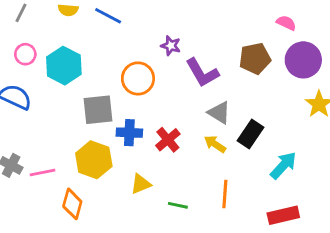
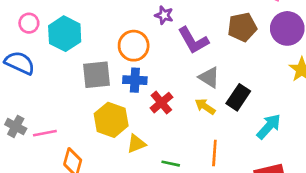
blue cross: (129, 133) -> (135, 80), moved
yellow hexagon: (94, 160) -> (111, 120), moved

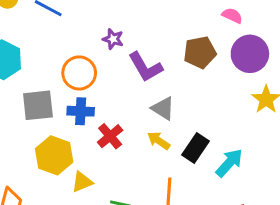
black rectangle: (238, 97) -> (195, 148), moved

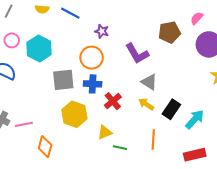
pink semicircle: (232, 16) -> (197, 18), turned -72
purple star: (113, 39) -> (102, 31), moved
brown pentagon: (200, 52) -> (169, 32), moved
yellow triangle: (82, 182) -> (105, 132), moved

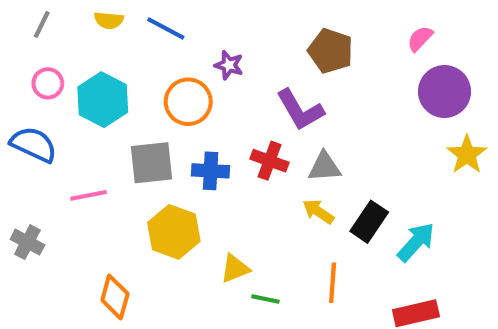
brown pentagon: (169, 32) -> (331, 51), moved, turned 30
orange circle: (92, 58) -> (188, 102), moved
gray triangle: (149, 82) -> (324, 167), turned -36
red cross: (113, 101) -> (270, 161), moved, turned -30
pink line: (24, 124) -> (88, 195), moved

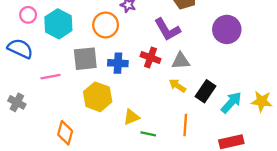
purple circle: (444, 92) -> (227, 29), moved
yellow star: (467, 155) -> (262, 101), moved, turned -30

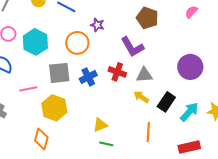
purple circle: (227, 29) -> (190, 67), moved
blue cross: (118, 63) -> (88, 77), turned -30
yellow hexagon: (98, 97) -> (54, 108), moved
green line: (148, 134) -> (106, 144), moved

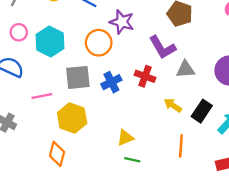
purple star: (97, 25) -> (122, 22), size x1.5
gray triangle: (144, 75) -> (186, 69), moved

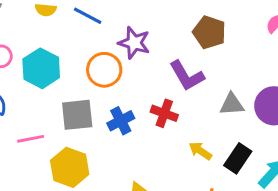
gray triangle: (186, 69) -> (232, 104), moved

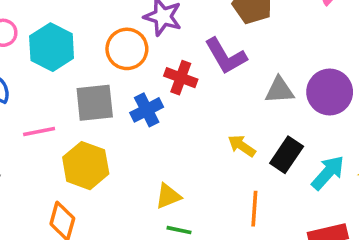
red cross: (164, 113) -> (181, 78), moved

